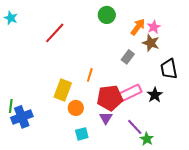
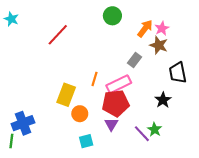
pink rectangle: (130, 93) -> (119, 84), moved
green line: (11, 106) -> (11, 141), moved
green star: (147, 139) -> (155, 129), moved

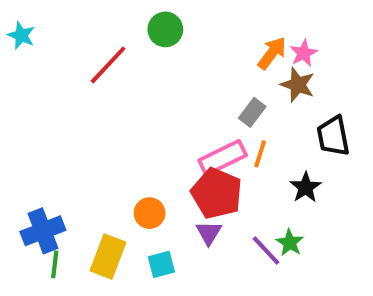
green circle: (112, 16) -> (165, 29), moved
orange line: (95, 79) -> (260, 154), moved
yellow rectangle: (66, 95) -> (108, 256), moved
red pentagon: (116, 103) -> (217, 193), turned 30
green line: (11, 141) -> (55, 264), moved

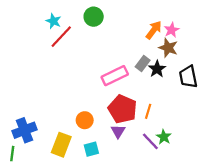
cyan star: (21, 35) -> (53, 21), moved
orange line: (260, 154) -> (148, 111), moved
pink rectangle: (223, 158) -> (115, 76), moved
black star: (306, 187) -> (157, 69), moved
green line: (55, 264) -> (12, 154), moved

